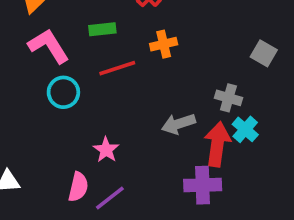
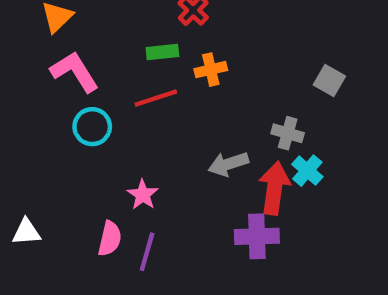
green rectangle: (102, 29) -> (162, 52), moved
purple line: (110, 198) -> (147, 252), turned -36

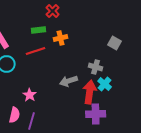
purple cross: (257, 236) -> (96, 114), moved

